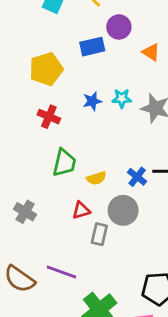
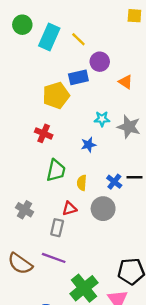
yellow pentagon: (46, 69) -> (56, 95), moved
blue star: (92, 101) -> (88, 145), moved
yellow semicircle: (96, 178) -> (82, 183), turned 112
gray rectangle: (99, 234) -> (57, 228), moved

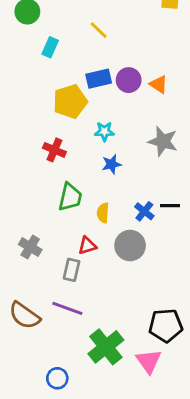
cyan rectangle: (49, 37) -> (50, 47), moved, size x0.6
purple circle: (100, 62) -> (129, 80), moved
cyan star: (102, 119) -> (104, 131), moved

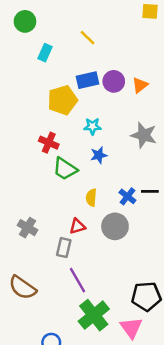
orange triangle: (159, 84) -> (140, 85), turned 49
green trapezoid: (70, 197) -> (65, 169), moved, turned 110
purple line: (67, 308) -> (77, 280), moved, turned 40

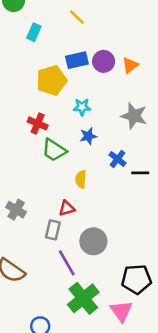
blue cross: (127, 196) -> (117, 159), moved
gray circle: (115, 226) -> (93, 241), moved

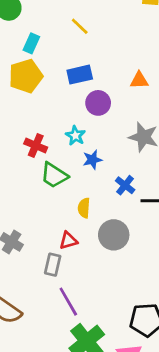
purple circle: (104, 61) -> (98, 103), moved
orange triangle: (130, 65) -> (139, 80), turned 36
yellow pentagon: (52, 80) -> (26, 76), moved
cyan star: (82, 107) -> (75, 136), moved, turned 30
gray circle: (93, 241) -> (114, 235), moved

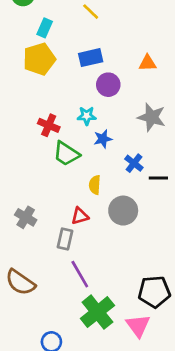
cyan star: (75, 136) -> (87, 116), turned -30

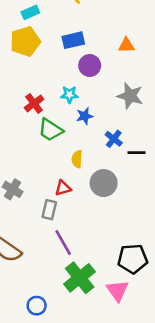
cyan rectangle: (45, 28) -> (30, 12), turned 42
red cross: (49, 125) -> (34, 103), turned 30

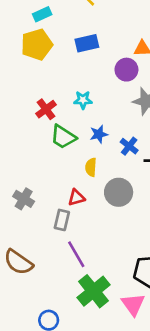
purple circle: (90, 65) -> (126, 70), moved
blue star: (85, 116) -> (99, 134), moved

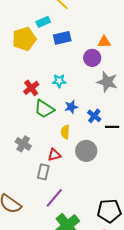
cyan rectangle: (42, 14) -> (43, 22), moved
gray cross: (24, 199) -> (23, 144), moved
purple line: (76, 254) -> (54, 198), turned 70

